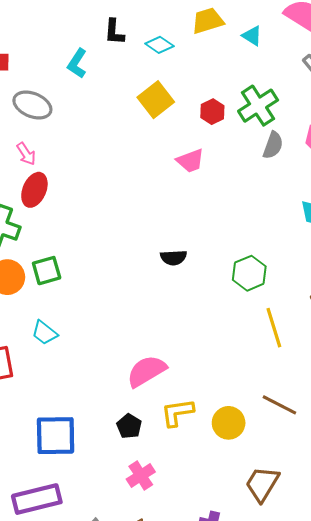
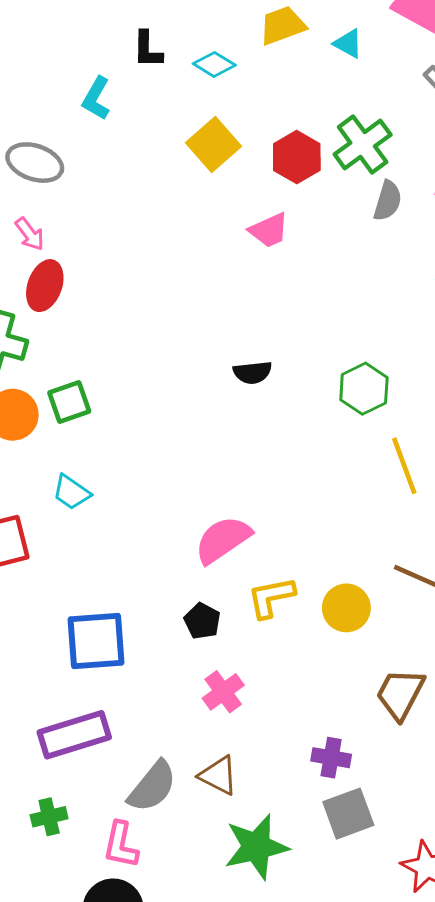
red hexagon: (212, 112) -> (297, 157), size x1.4

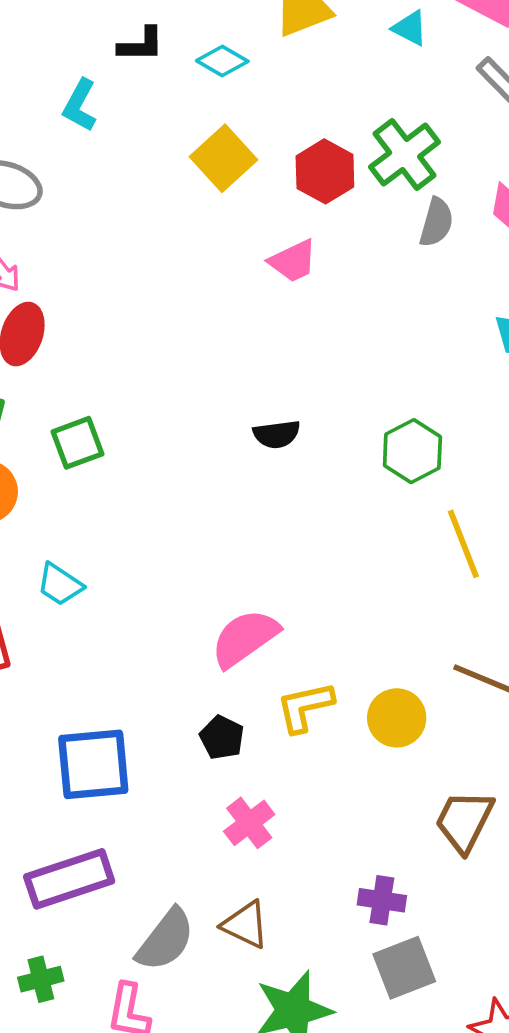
cyan triangle: (348, 44) -> (410, 28), moved
black L-shape: (148, 49) -> (141, 45), turned -90
green square: (69, 402) -> (78, 443), moved

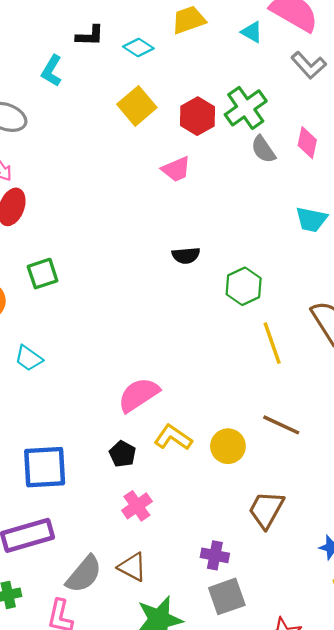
gray semicircle: (436, 222) -> (263, 149), turned 128
black semicircle: (277, 434) -> (186, 255), moved
yellow L-shape: (305, 707) -> (173, 437), turned 45

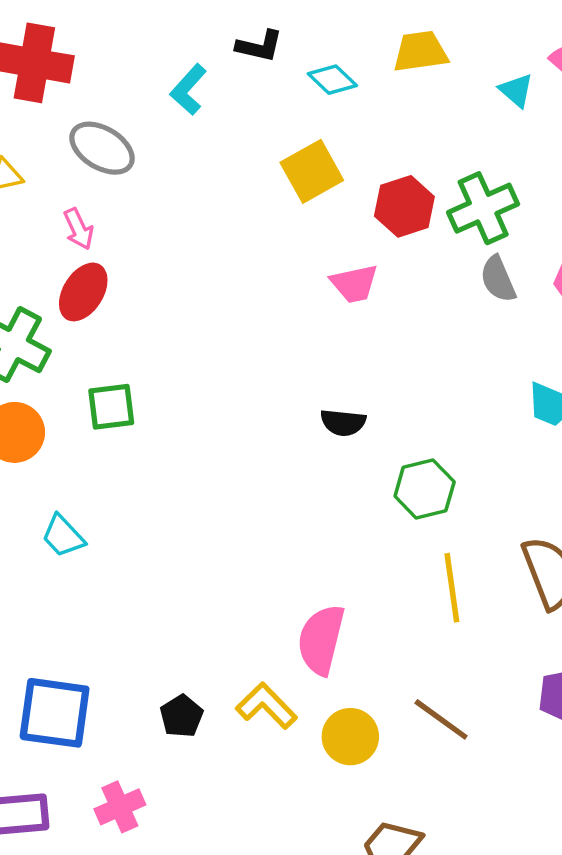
pink semicircle: (139, 395) -> (321, 640), moved, turned -54
pink cross: (137, 506) -> (120, 807), moved

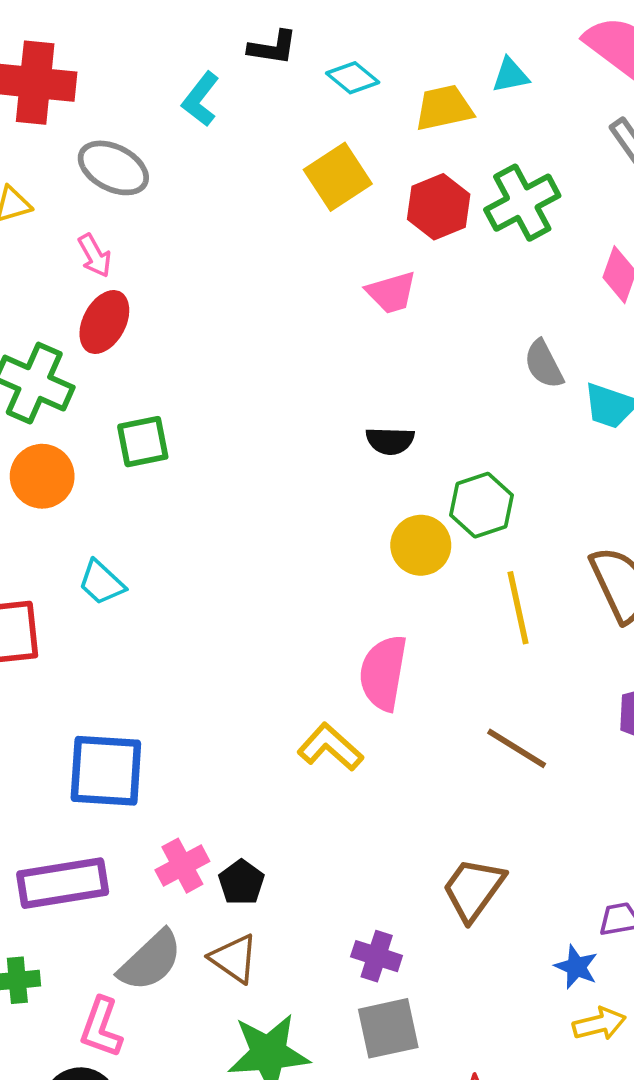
yellow trapezoid: (420, 52) -> (444, 108), moved
cyan triangle: (516, 90) -> (510, 75), moved, turned -48
gray semicircle: (498, 279) -> (544, 364), moved
black pentagon: (182, 716) -> (241, 882), moved
yellow circle: (350, 737) -> (421, 545), moved

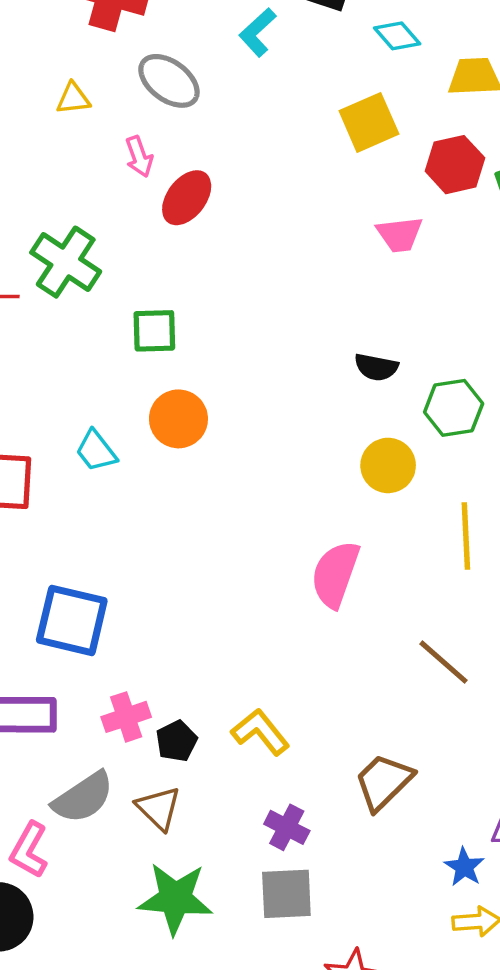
red ellipse: (104, 322) -> (187, 198), moved
orange circle: (42, 476) -> (178, 419), moved
green hexagon: (482, 505) -> (454, 408), moved
yellow L-shape: (330, 747) -> (260, 732), moved

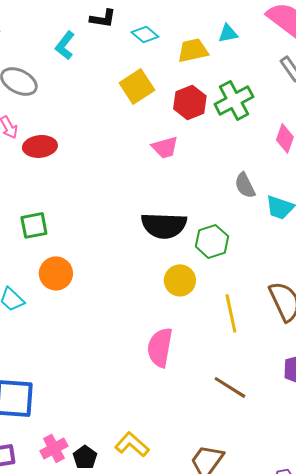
red ellipse: (187, 198) -> (40, 146), turned 56
black semicircle: (376, 367) -> (164, 225), size x1.8

